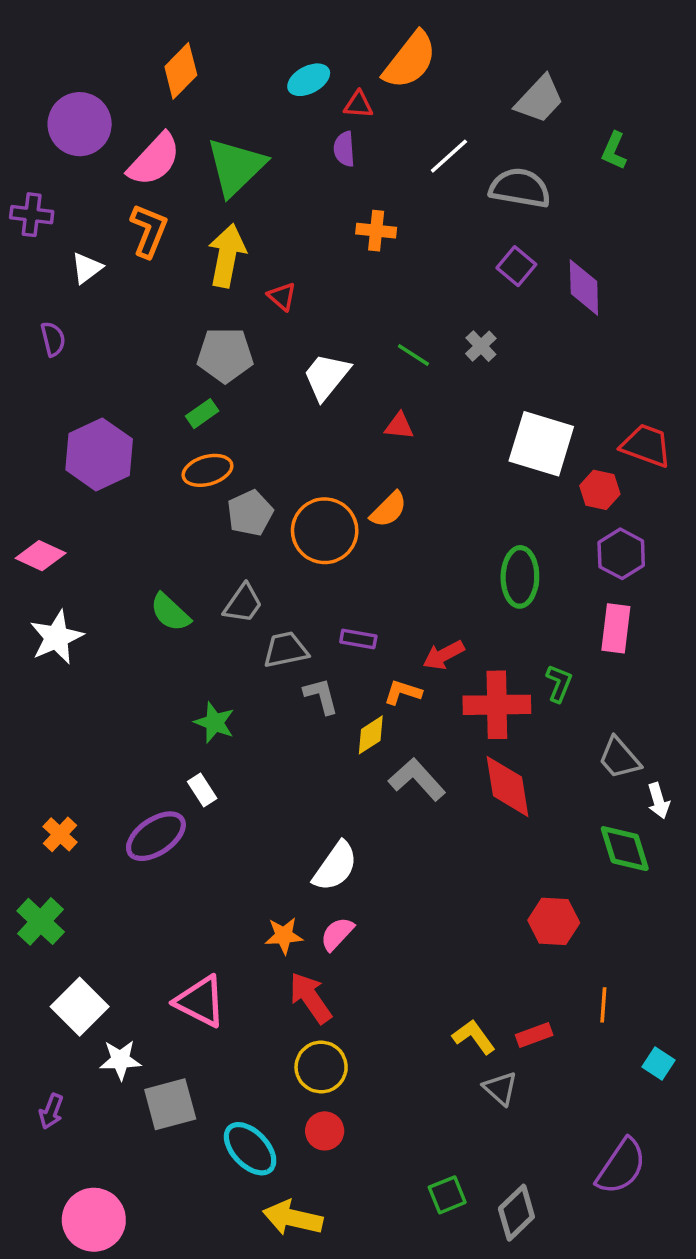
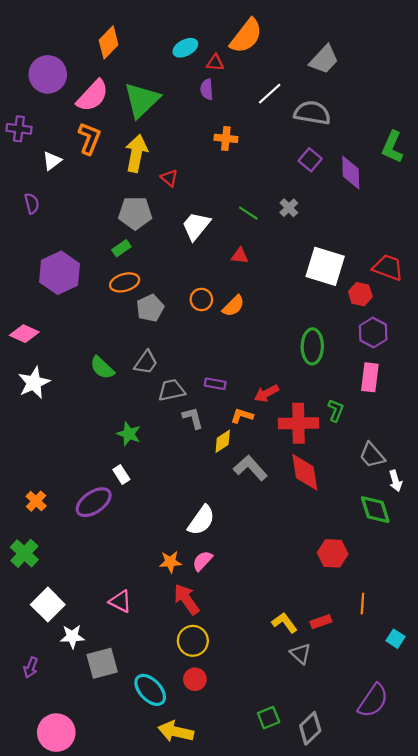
green L-shape: (614, 151) -> (392, 147), moved, size x1.4
orange circle: (325, 531) -> (201, 299), moved, size x0.6
pink triangle: (200, 1001) -> (120, 601), size x0.7

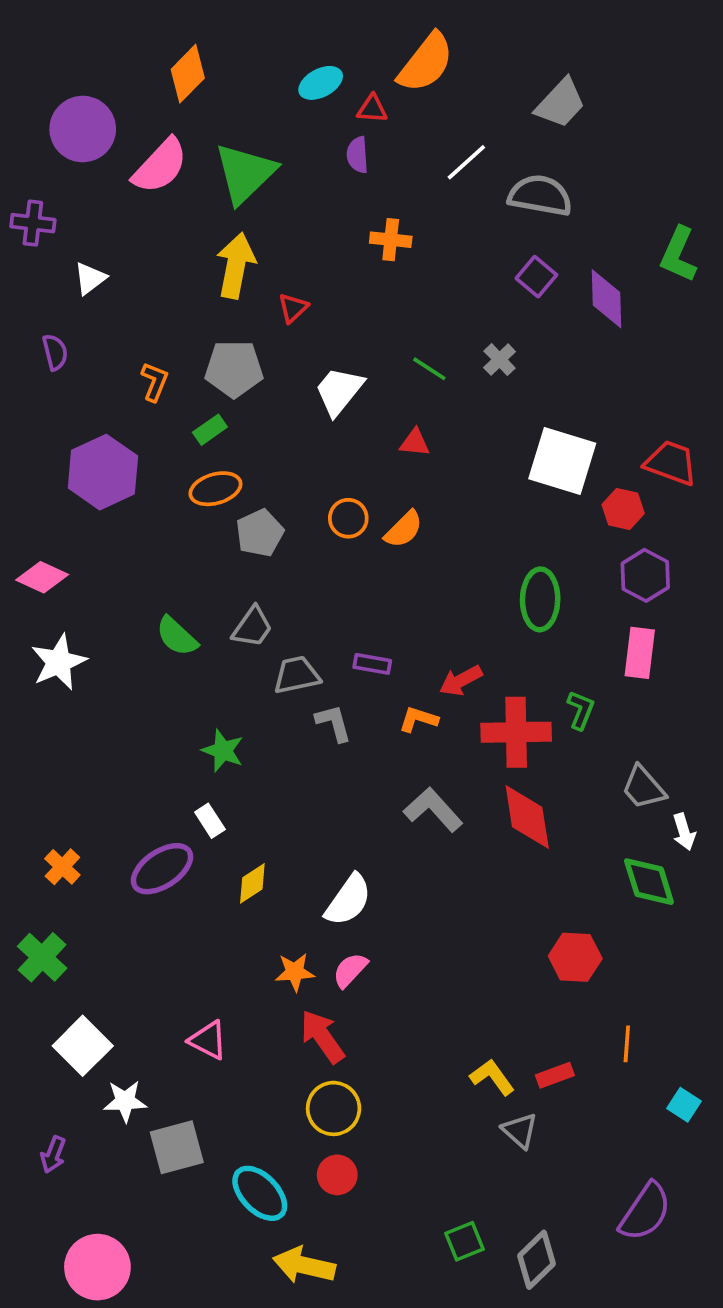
orange L-shape: (89, 138) -> (155, 382), moved, size x0.7
red triangle: (169, 178) -> (293, 308), turned 36
yellow diamond: (223, 441) -> (252, 883), moved

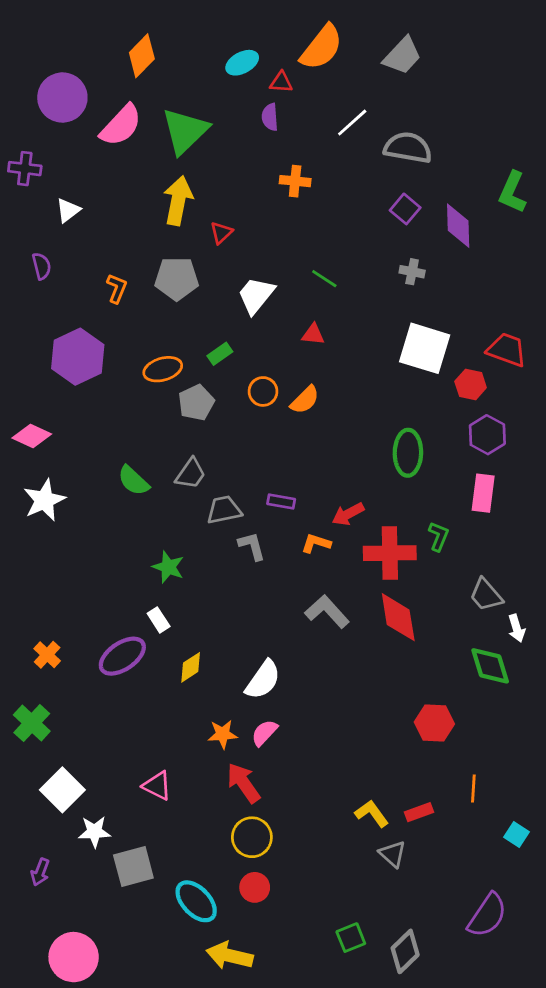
gray trapezoid: (560, 103) -> (402, 56), moved
gray cross: (500, 360) -> (412, 272), moved, turned -35
green rectangle: (210, 430) -> (220, 354), moved

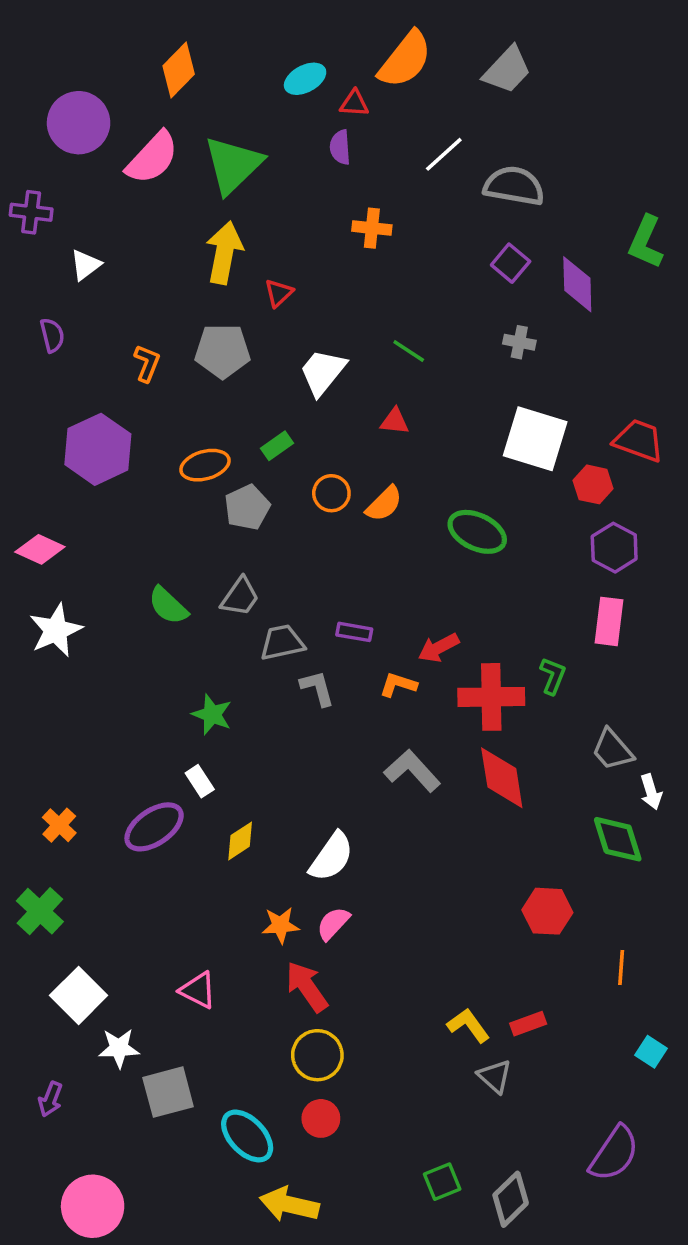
green ellipse: (408, 453) -> (477, 532), moved, turned -66
orange line: (473, 788) -> (621, 967), moved

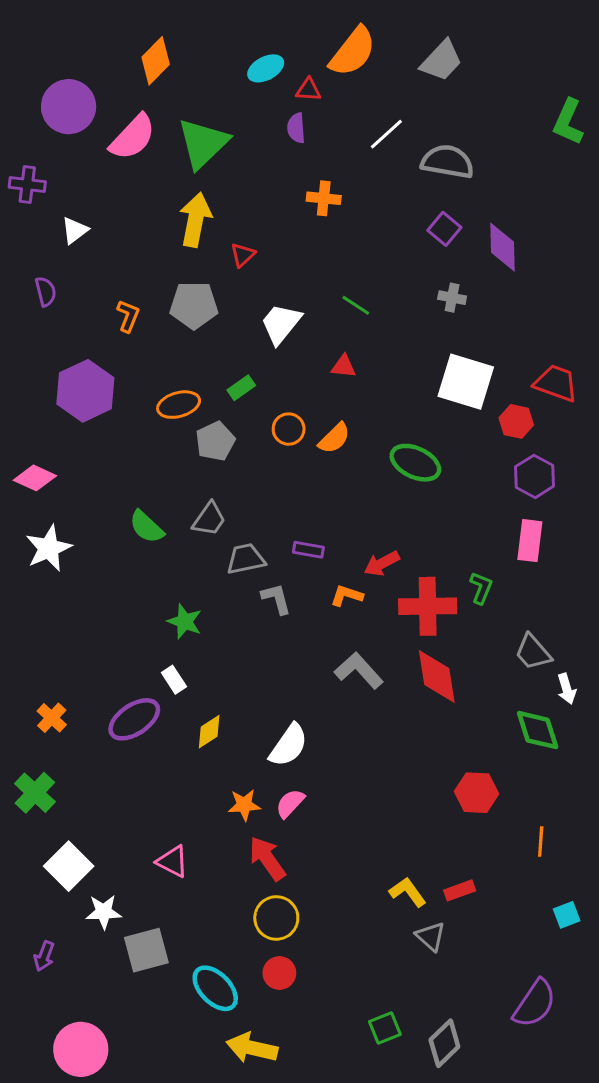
green L-shape: (646, 242) -> (568, 122), moved
cyan square: (651, 1052) -> (567, 915), turned 36

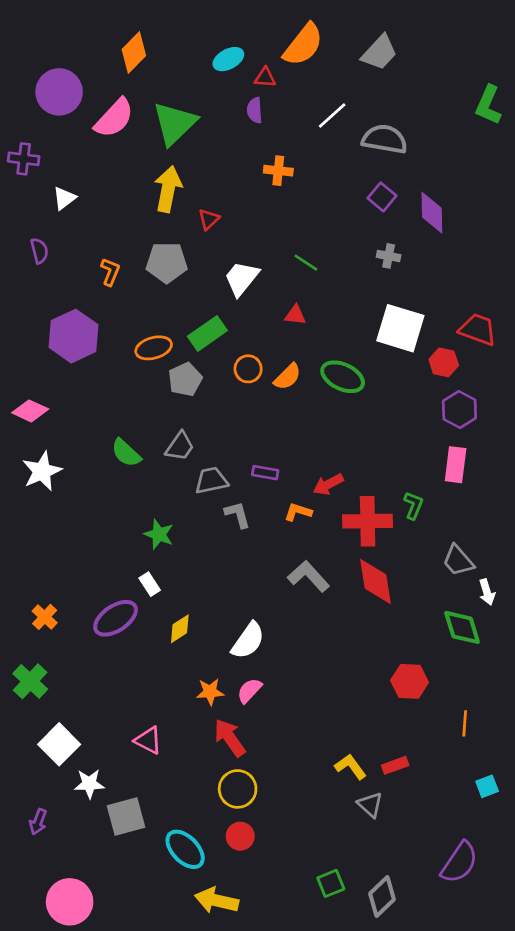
green rectangle: (241, 388) -> (207, 333), size x1.6
green ellipse: (415, 463) -> (343, 377), moved

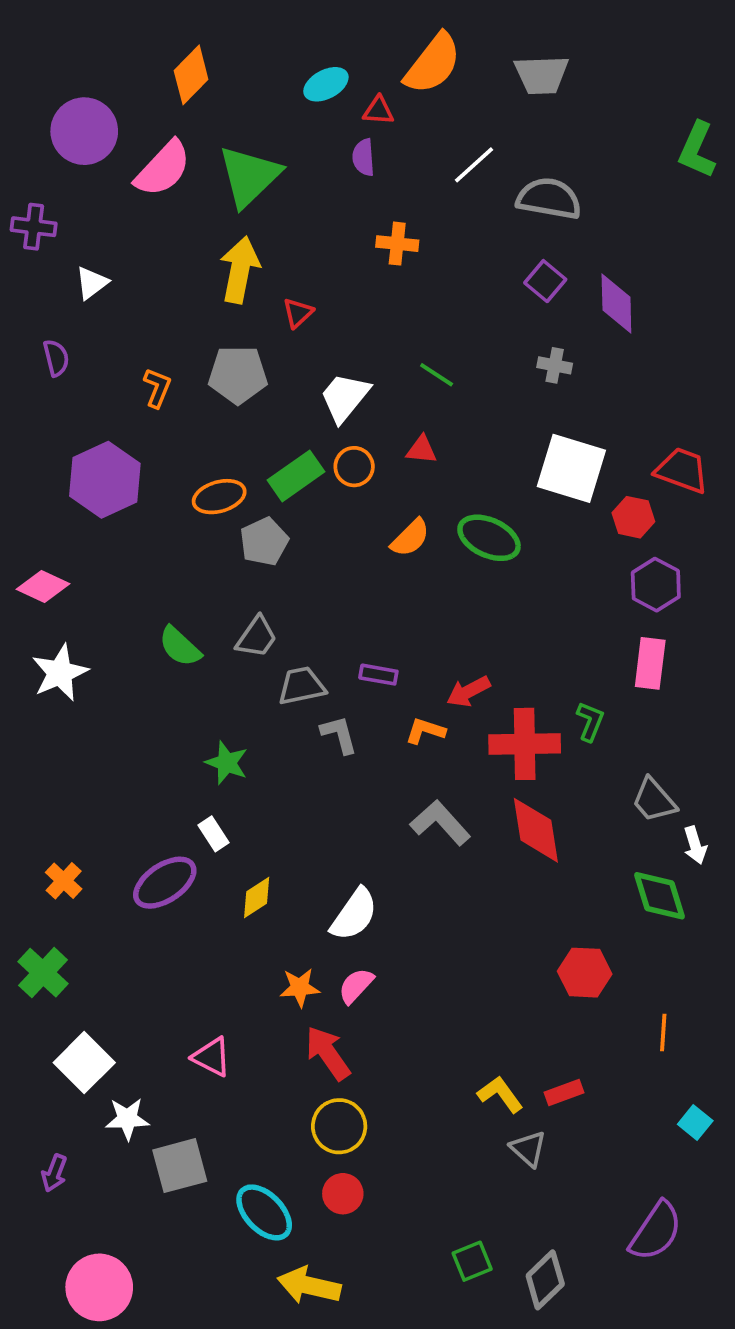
gray trapezoid: (379, 53) -> (541, 75), turned 45
orange circle: (248, 369) -> (354, 467), moved
cyan square: (487, 786) -> (695, 1122), turned -30

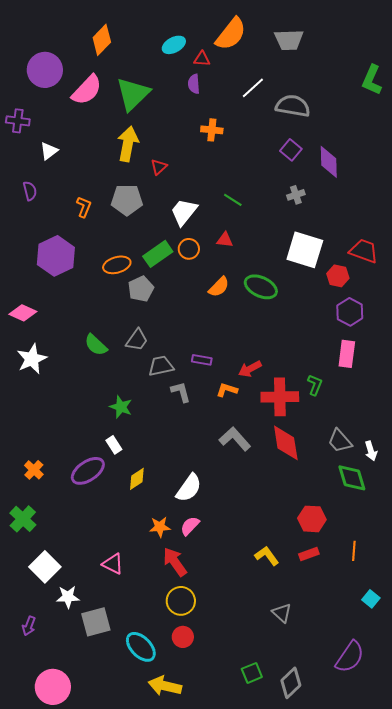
gray cross: (555, 365) -> (296, 195), turned -30
gray trapezoid: (654, 800) -> (340, 441), moved
red rectangle: (564, 1093) -> (309, 554), moved
yellow L-shape: (500, 1094) -> (267, 556), moved

